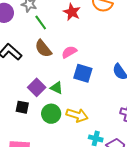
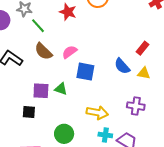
purple square: (37, 87) -> (41, 91), turned -36
green circle: (51, 114) -> (64, 134), moved
yellow arrow: (77, 115) -> (97, 113), moved

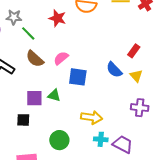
yellow triangle: (144, 73) -> (136, 76), turned 40
purple cross: (136, 106) -> (140, 108), moved

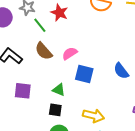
red star: (57, 18) -> (59, 13), moved
purple square: (34, 98) -> (23, 91), moved
black square: (23, 120) -> (55, 110), moved

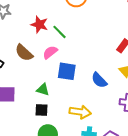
red star: (59, 13) -> (39, 24), moved
green line: (40, 25) -> (60, 32), moved
blue semicircle: (121, 71) -> (99, 80), moved

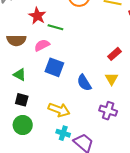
green line: (60, 32) -> (55, 27), turned -42
brown semicircle: (24, 53) -> (16, 40), turned -54
green triangle: (43, 90) -> (20, 75), moved

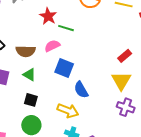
brown semicircle: (16, 40) -> (26, 51), moved
yellow triangle: (112, 79) -> (121, 81), size x1.5
blue semicircle: (84, 83) -> (81, 90), moved
purple cross: (108, 111) -> (126, 107), moved

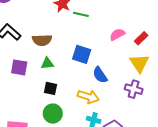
pink semicircle: (52, 46) -> (117, 35), moved
green triangle: (29, 75) -> (47, 63), turned -32
purple cross: (126, 107) -> (134, 89), moved

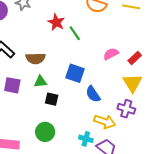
green line: (81, 14) -> (75, 33), turned 42
black square: (51, 88) -> (52, 99), moved
yellow arrow: (88, 97) -> (105, 122), moved

